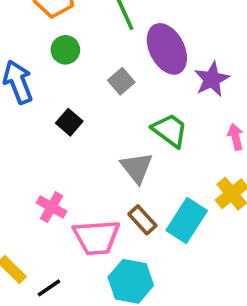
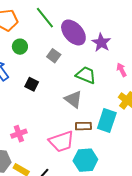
pink cross: (52, 207) -> (19, 134), moved, turned -35
brown rectangle: (142, 220) -> (83, 126), turned -35

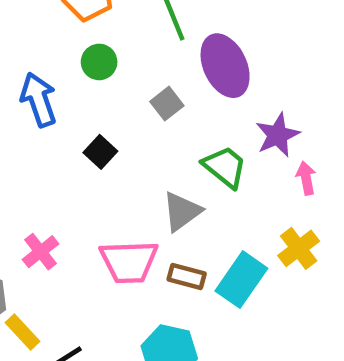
purple star: (101, 43) -> (278, 135), moved
gray triangle: (73, 99) -> (182, 211), turned 30
pink cross: (19, 134) -> (41, 252), turned -35
pink trapezoid: (61, 141) -> (129, 262), moved

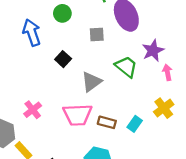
gray square: (167, 104) -> (97, 35), turned 35
gray triangle: (182, 211) -> (91, 82), moved
cyan rectangle: (241, 280) -> (135, 124), size x0.6

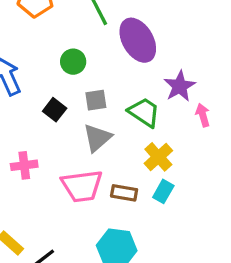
green circle: (62, 13) -> (73, 62), moved
gray square: (97, 35) -> (96, 100), moved
yellow cross: (164, 108) -> (158, 157), moved
pink cross: (33, 110) -> (24, 165), moved, turned 36

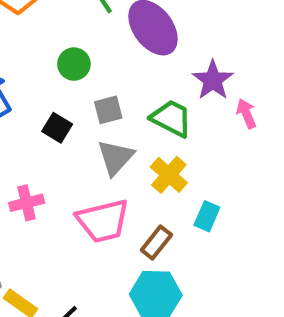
yellow cross: (158, 157) -> (169, 175), moved
brown rectangle: (124, 193) -> (156, 242), moved, turned -55

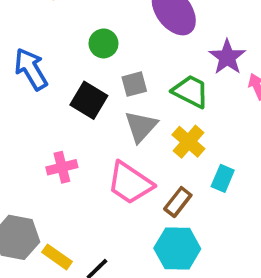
black square: (57, 128) -> (89, 100), size x1.4
pink trapezoid: (103, 221) -> (130, 183), turned 48

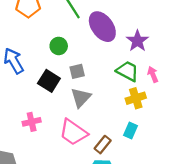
purple star: (227, 57) -> (137, 41), moved
green trapezoid: (191, 91) -> (128, 71), moved
yellow cross: (188, 142) -> (136, 98), moved, turned 30

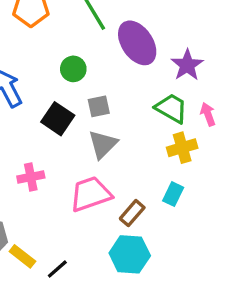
pink trapezoid: (73, 132) -> (91, 194), turned 124

